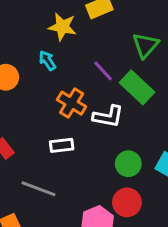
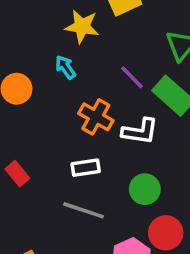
green circle: (128, 164) -> (145, 189), moved
gray line: (38, 189) -> (84, 210), moved

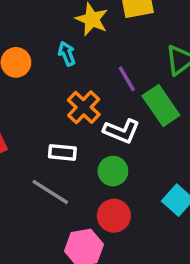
green circle: (145, 189) -> (113, 171), moved
red circle: (166, 233) -> (114, 216), moved

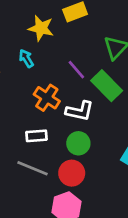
red circle: (114, 216) -> (72, 173), moved

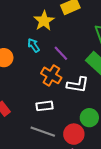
yellow star: (41, 28) -> (44, 21), turned 30
purple line: (76, 70) -> (61, 53), moved
green circle: (78, 143) -> (89, 118), moved

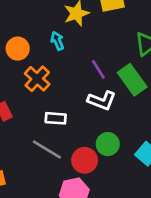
purple line: (61, 53) -> (98, 69), moved
orange cross: (51, 75) -> (37, 79), moved

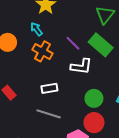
orange cross: (37, 79) -> (42, 51), moved
red circle: (85, 160) -> (94, 123), moved

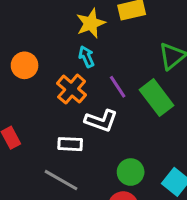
cyan arrow: (36, 29) -> (86, 57), moved
white L-shape: (81, 66) -> (101, 121), moved

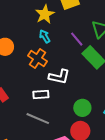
purple line: (118, 87) -> (77, 39), moved

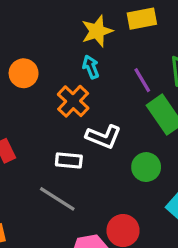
green circle: (82, 108) -> (146, 167), moved

